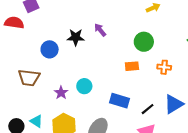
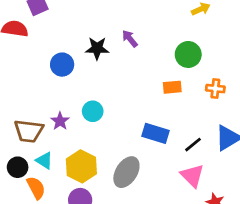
brown trapezoid: (29, 78) -> (29, 131), moved
cyan circle: (84, 86) -> (93, 111), moved
purple star: (61, 93) -> (60, 121), moved

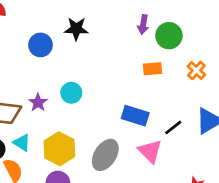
purple arrow: (130, 39) -> (143, 25), moved, turned -132
orange cross: (215, 89) -> (196, 70), turned 36
pink triangle: (192, 176) -> (150, 151), moved

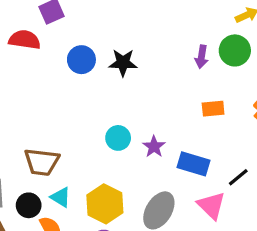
green circle: (169, 36) -> (235, 50), moved
blue circle: (40, 45) -> (81, 60), moved
purple star: (38, 102) -> (154, 147), moved

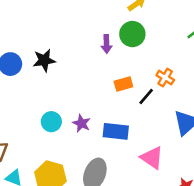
black line: (238, 177) -> (146, 96), moved
pink triangle: (211, 205) -> (152, 158), moved

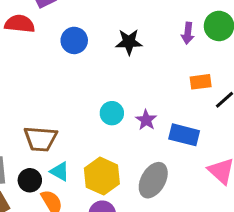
black star: (44, 60) -> (129, 42), moved

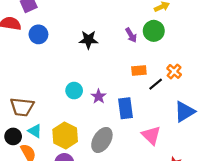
purple arrow: (188, 33) -> (131, 35), turned -40
blue circle: (74, 40) -> (38, 34), moved
blue rectangle: (184, 135) -> (126, 108), turned 66

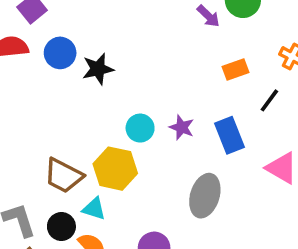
black star: (88, 40) -> (98, 69), moved
black line: (156, 84) -> (269, 100), moved
brown trapezoid: (22, 107) -> (63, 176), turned 35
yellow hexagon: (65, 136) -> (115, 169), moved

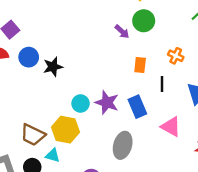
orange rectangle: (235, 69) -> (140, 65), turned -63
black line: (269, 100) -> (162, 84), turned -35
purple star: (182, 127) -> (107, 102), size x1.5

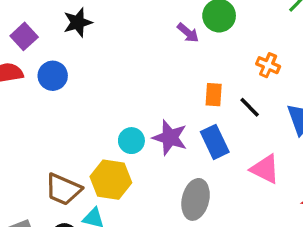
orange rectangle: (140, 65) -> (214, 95), moved
black star: (53, 67) -> (78, 22), moved
black line: (162, 84) -> (250, 107), turned -42

